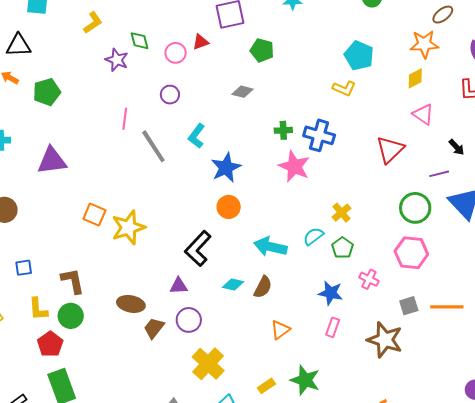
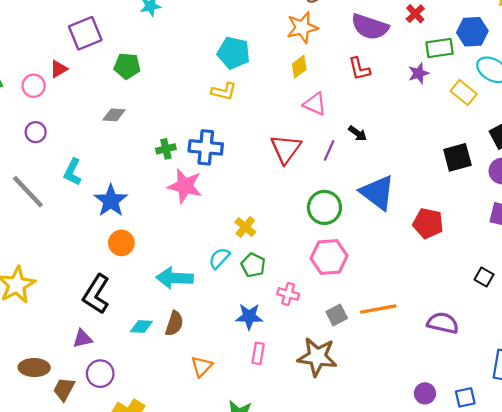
purple line: (439, 174) -> (329, 150), moved, turned -42

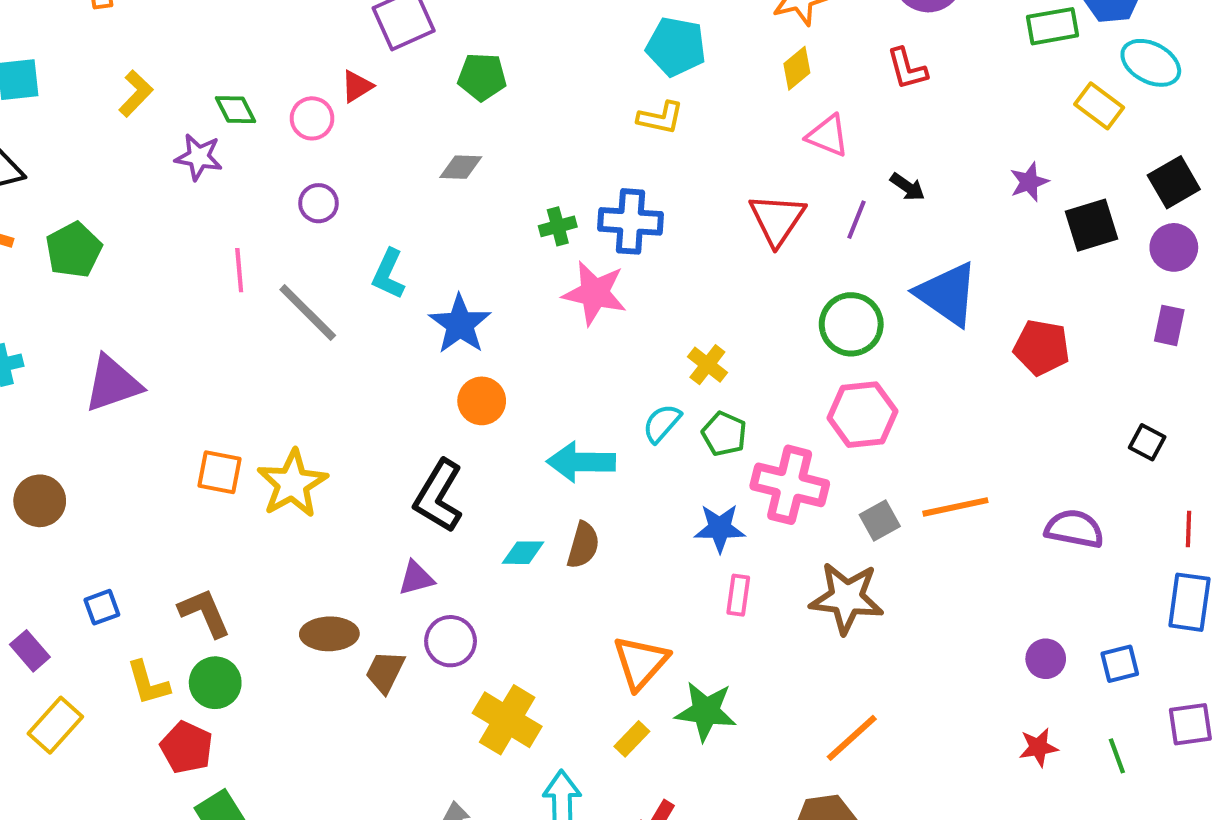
purple star: (419, 73) -> (1029, 182), moved
pink cross: (288, 294) -> (790, 485), size x1.8
orange triangle: (202, 366) -> (641, 662), moved, size x1.4

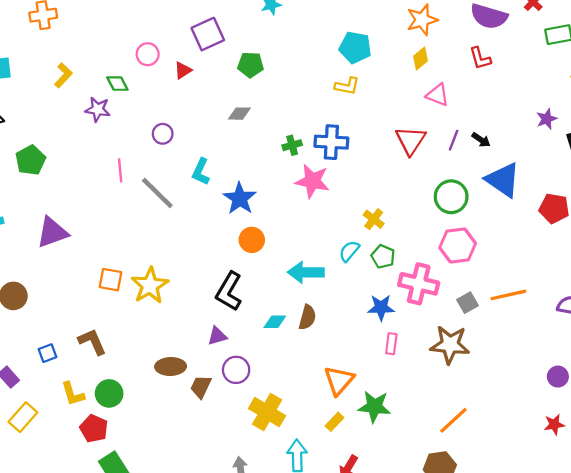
pink circle: (312, 118) -> (148, 54), moved
black arrow: (907, 187) -> (481, 140), moved
brown L-shape: (204, 613) -> (92, 342), moved

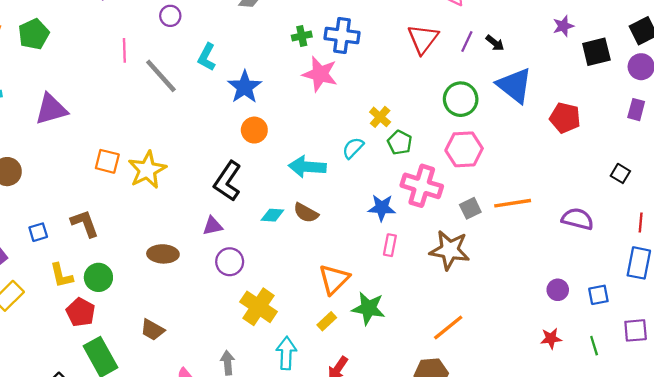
green pentagon: (383, 257) -> (400, 143), moved
brown semicircle: (307, 317) -> (306, 213), turned 100
brown trapezoid: (201, 387) -> (152, 330), moved, turned -90

